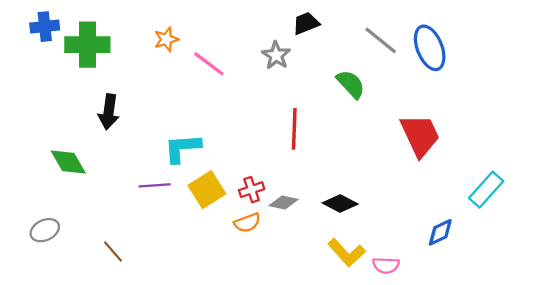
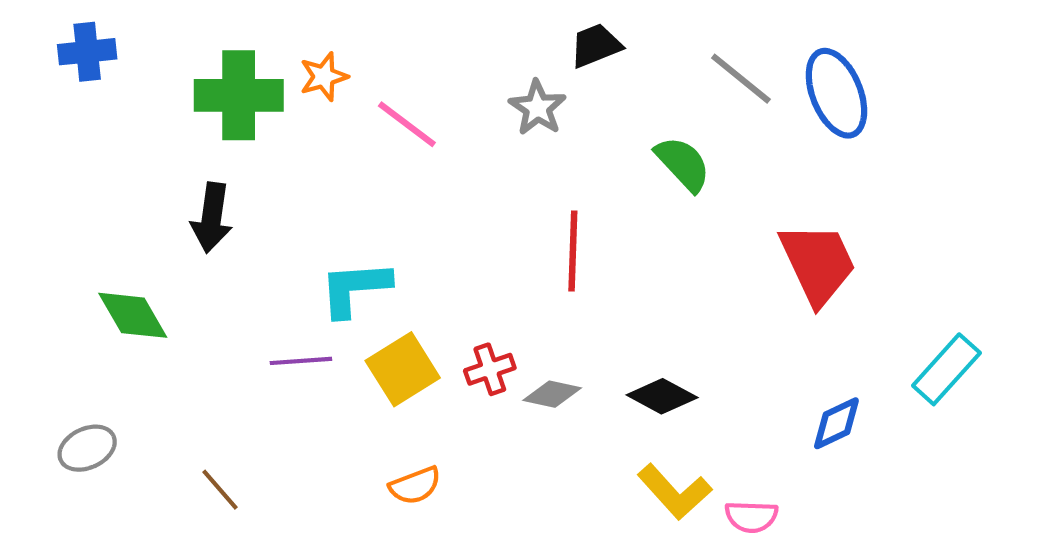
green cross: (87, 45) -> (239, 95), moved
orange semicircle: (247, 223) -> (415, 486), moved
blue diamond: (440, 232) -> (836, 423), moved

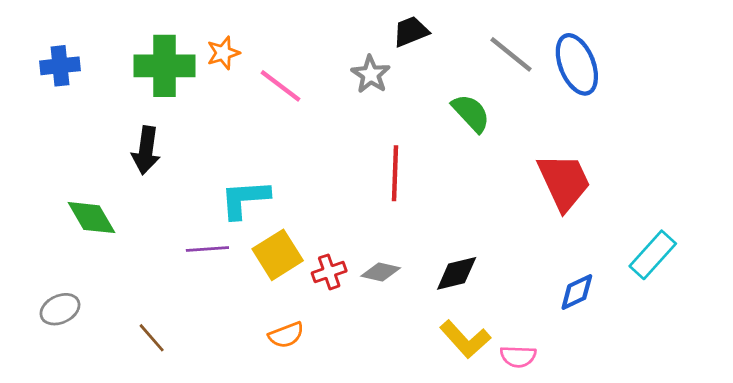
blue cross: (87, 52) -> (60, 66), moved
red cross: (490, 369) -> (329, 272), moved
black diamond: (662, 396) -> (457, 273), turned -42

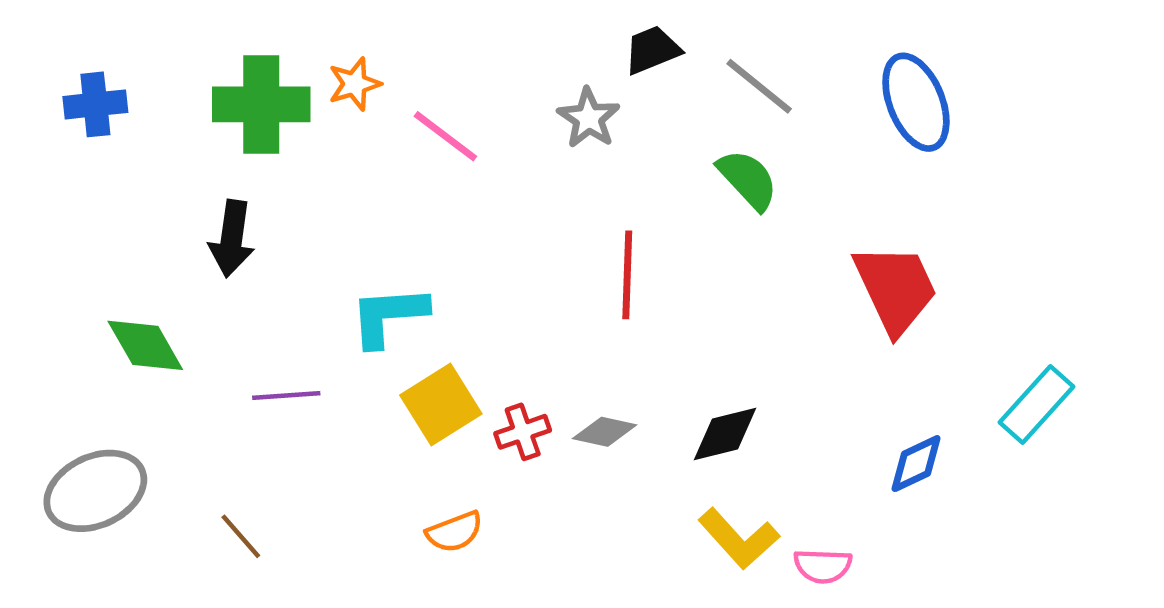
gray line: (511, 54) -> (759, 86), moved
purple line: (207, 249) -> (286, 395), moved
gray ellipse: (60, 309) -> (95, 491), size x1.6

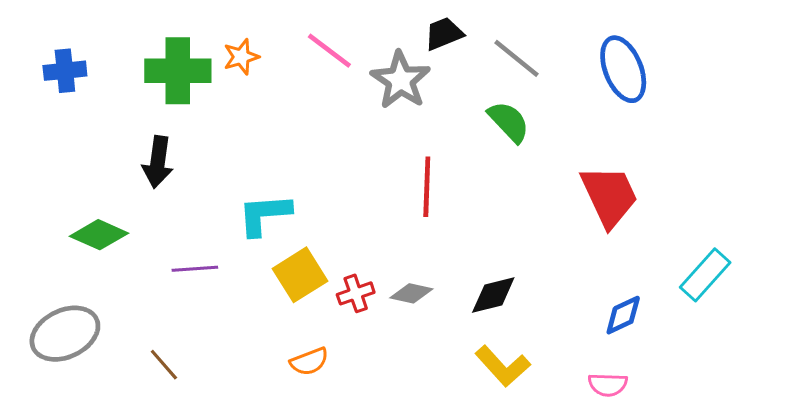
gray star: (589, 118) -> (401, 80), size x1.4
pink line: (445, 136) -> (329, 51), moved
green diamond: (145, 345) -> (99, 235), turned -36
pink semicircle: (823, 566) -> (608, 385), moved

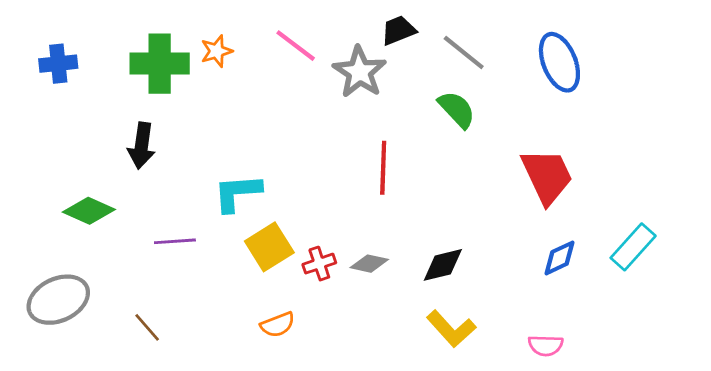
blue diamond: (623, 315) -> (559, 258), moved

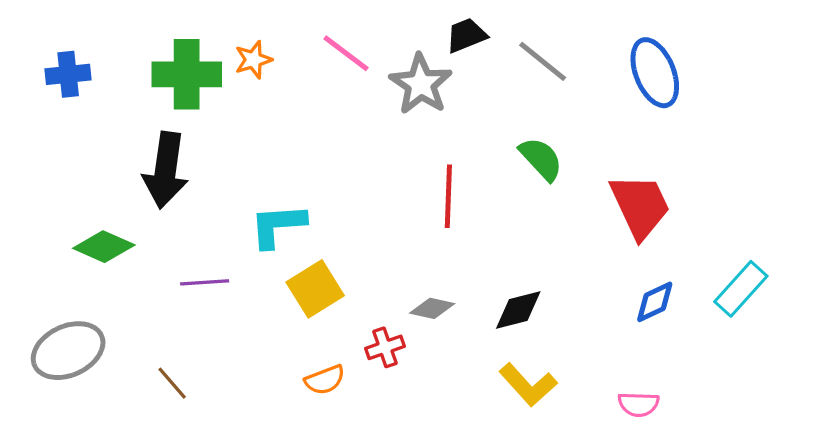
green semicircle: (457, 109) -> (541, 159), moved
black arrow: (142, 146) -> (166, 170), size x1.4
red cross: (319, 264) -> (385, 347), moved

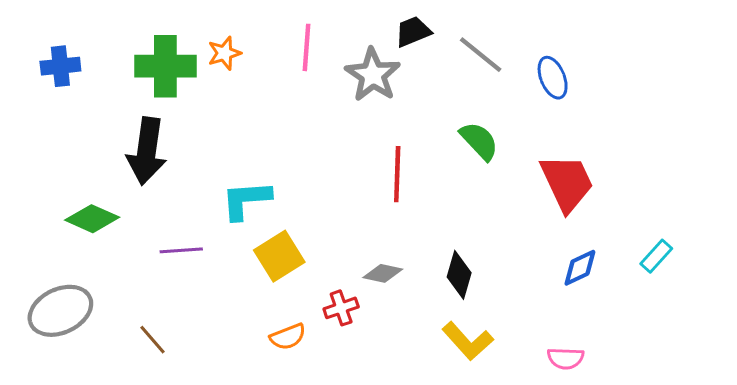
pink line: (346, 53) -> (306, 47), turned 57
blue ellipse: (655, 73) -> (553, 78), moved, size x0.7
cyan rectangle: (741, 289) -> (656, 256), size x0.7
black diamond: (518, 310) -> (459, 275), turned -60

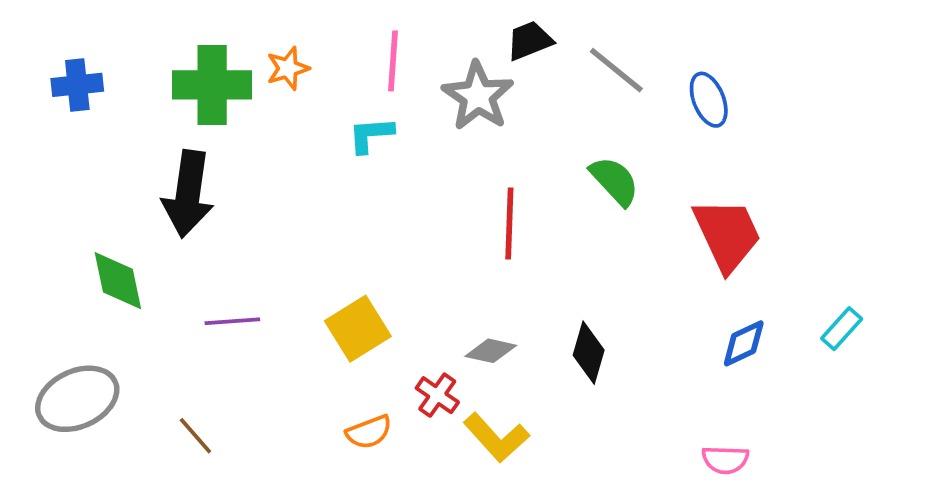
cyan L-shape: (246, 200) -> (371, 135), moved, size x0.7
green diamond: (92, 219) -> (118, 281), turned 54
red cross: (341, 308) -> (437, 395), turned -36
yellow L-shape: (468, 341) -> (496, 438), moved

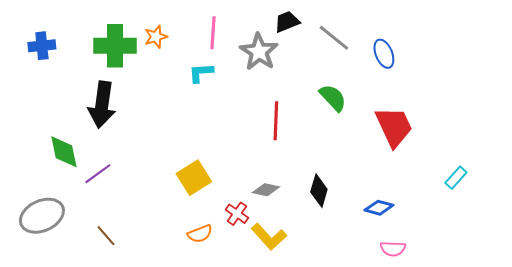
purple line: (232, 321) -> (98, 174), moved, turned -32
blue diamond: (744, 343) -> (379, 208), moved, turned 40

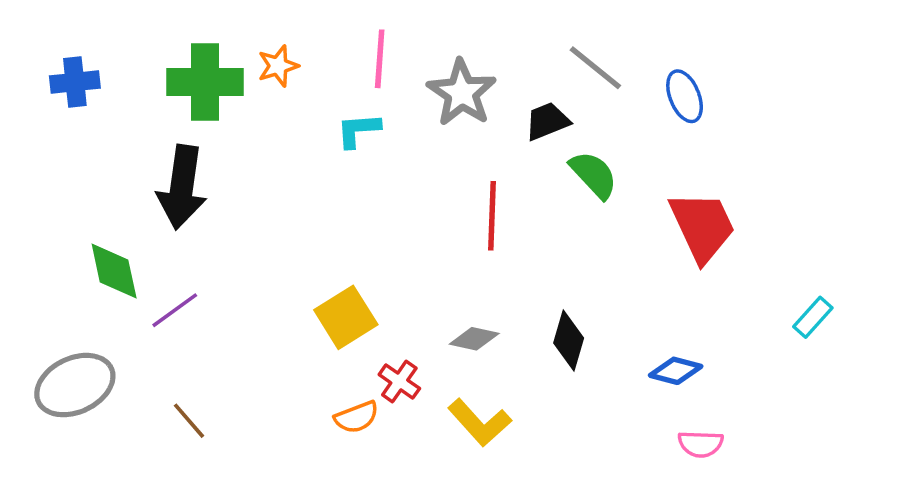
black trapezoid: (287, 22) -> (547, 121), moved
red cross: (237, 214) -> (399, 381), moved

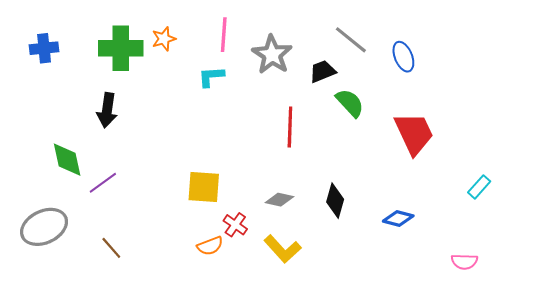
black arrow: (182, 187) -> (107, 110), size x0.7
yellow square: (346, 317) -> (204, 187), turned 36
pink semicircle: (701, 444) -> (464, 262), moved

